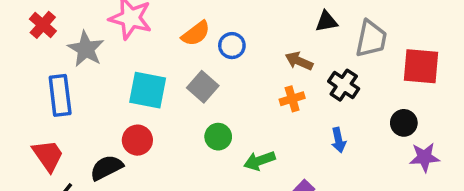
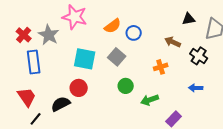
red cross: (43, 25) -> (24, 35), moved
orange cross: (292, 99) -> (161, 67), moved
blue arrow: (339, 140) -> (196, 88), turned 104

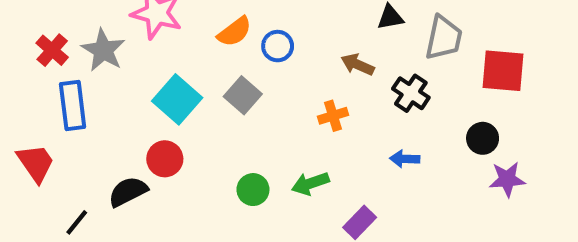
cyan square: (85, 59) -> (177, 99), turned 30
green circle: (126, 86) -> (253, 190), moved
red trapezoid: (27, 97) -> (36, 163), moved

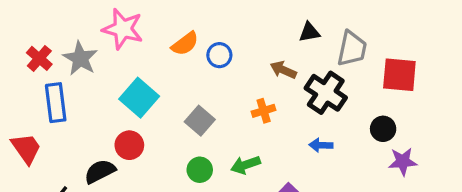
black cross: (411, 93) -> (326, 93), size x1.4
gray square: (243, 95) -> (200, 121), moved

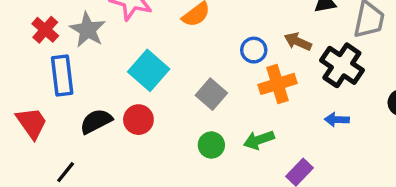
blue circle: (219, 55) -> (254, 50), moved
orange cross: (264, 111) -> (277, 84), size x1.5
black semicircle: (100, 171) -> (96, 121), moved

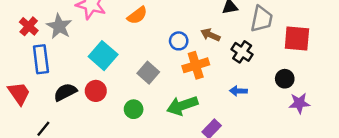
black cross: (342, 65) -> (242, 52), size x0.7
green arrow: (259, 140) -> (182, 106), size x1.4
green circle: (211, 145) -> (134, 109), moved

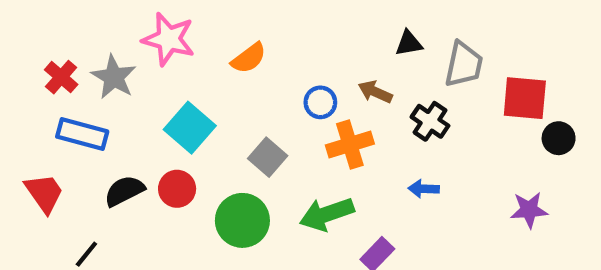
blue rectangle: (41, 59) -> (82, 134), turned -68
black circle: (285, 79) -> (559, 138), moved
green circle: (134, 109) -> (242, 220), size x1.6

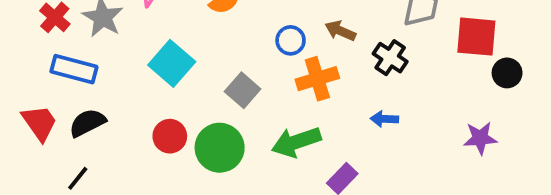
red circle: (177, 189) -> (170, 136), moved
black semicircle: (124, 191) -> (87, 123), moved

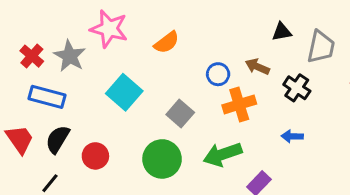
black semicircle: (87, 123) -> (58, 139), turned -32
red circle: (170, 136) -> (95, 156), moved

